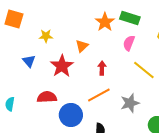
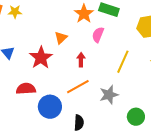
yellow star: (46, 36) -> (15, 12), moved
pink semicircle: (129, 43) -> (98, 35), moved
yellow line: (144, 70) -> (123, 62), turned 75

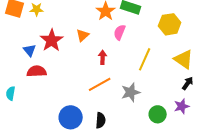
red star: (41, 58) -> (52, 40), moved
red semicircle: (26, 89) -> (37, 71), moved
blue circle: (50, 107) -> (71, 117), moved

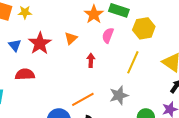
yellow hexagon: (170, 24) -> (144, 28), moved
blue triangle: (30, 50) -> (15, 45), moved
orange line: (100, 84) -> (83, 99), moved

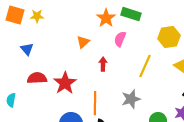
yellow hexagon: (144, 28) -> (169, 37), moved
red star: (40, 43) -> (65, 83), moved
orange line: (83, 99) -> (95, 103), turned -60

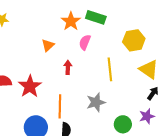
yellow line: (145, 66) -> (110, 69), turned -30

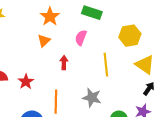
orange star: (71, 21) -> (50, 17), moved
red star: (30, 86) -> (26, 82), size x0.7
gray star: (96, 102) -> (92, 98), turned 30

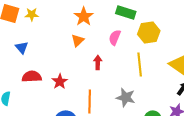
yellow hexagon: (130, 36) -> (149, 32), moved

